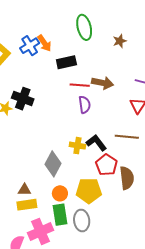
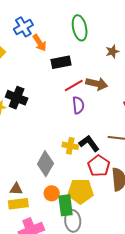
brown star: (120, 41) -> (112, 52), moved
blue cross: (30, 46) -> (23, 27), moved
red line: (80, 85) -> (74, 85), turned -36
green rectangle: (60, 215) -> (66, 205), moved

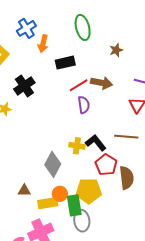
orange arrow: (40, 43) -> (43, 44), turned 48
black cross: (17, 98) -> (24, 86), moved, turned 35
yellow rectangle: (18, 204) -> (48, 203), moved

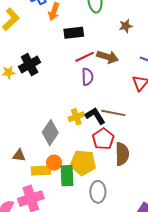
black cross: (24, 86) -> (30, 64), moved
brown line: (126, 137) -> (113, 113), moved
yellow cross: (77, 146) -> (76, 117), turned -35
gray ellipse: (82, 221) -> (98, 192), moved

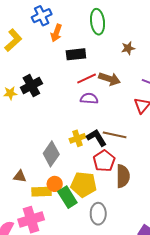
purple semicircle: (87, 77) -> (89, 99), turned -84
green rectangle: (67, 176) -> (67, 197), turned -30

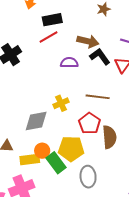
red line: (87, 78) -> (48, 37), moved
black L-shape: (97, 138) -> (100, 57), moved
gray diamond: (51, 154) -> (36, 121), turned 50

